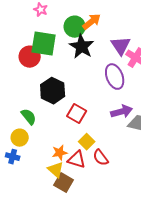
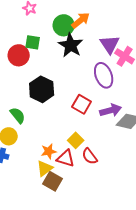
green square: (44, 44) -> (33, 42), size x0.6
red square: (77, 114) -> (82, 104), moved
yellow triangle: (56, 170) -> (45, 168), turned 42

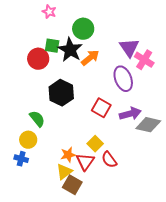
orange arrow: (81, 20) -> (90, 58), moved
black star: (71, 45) -> (70, 50), moved
red triangle: (66, 158) -> (85, 162), turned 48

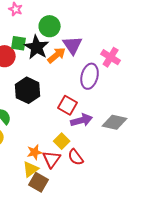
purple triangle: (129, 48) -> (73, 45), moved
purple ellipse: (123, 79) -> (90, 76), turned 35
purple arrow: (130, 114) -> (82, 120), moved

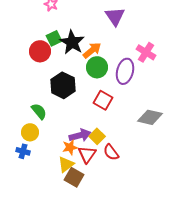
green circle: (50, 26) -> (97, 67), moved
green square: (19, 43) -> (54, 38), turned -35
purple triangle: (73, 45) -> (115, 16), moved
purple arrow: (82, 120) -> (80, 135), moved

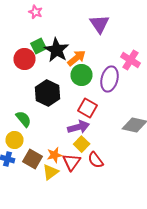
purple arrow: (80, 135) -> (78, 127), moved
brown square: (74, 177) -> (32, 159), moved

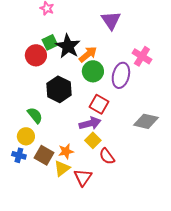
red triangle: (72, 162) -> (83, 177), moved

